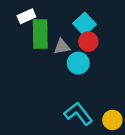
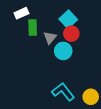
green rectangle: (40, 34) -> (33, 27), size x0.7
gray triangle: (62, 47) -> (50, 38), turned -40

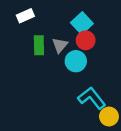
green rectangle: (33, 27) -> (39, 45), moved
cyan L-shape: (63, 92) -> (92, 98), moved

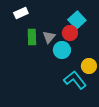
cyan square: (82, 23) -> (77, 20), moved
yellow circle: (109, 116) -> (89, 66), moved

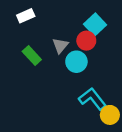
green rectangle: (32, 37) -> (32, 55), moved, turned -42
yellow circle: (89, 66) -> (110, 115), moved

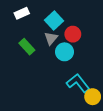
cyan square: (95, 25) -> (54, 21), moved

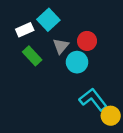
white rectangle: (22, 13) -> (25, 30), moved
cyan square: (54, 21) -> (48, 20), moved

